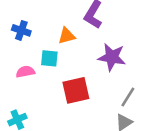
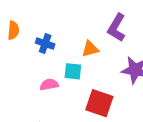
red square: (76, 90) -> (99, 103), turned 32

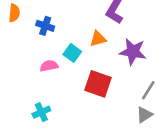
orange triangle: (90, 49) -> (98, 39), moved
cyan square: (73, 71) -> (72, 53), turned 30

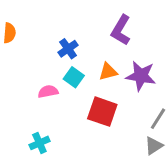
blue cross: (45, 26) -> (68, 49), moved, turned 36
orange triangle: (98, 39) -> (108, 72), moved

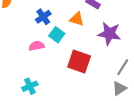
blue cross: (68, 49) -> (43, 17), moved
orange triangle: (108, 72) -> (77, 19), moved, turned 32

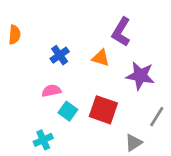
cyan square: (57, 35) -> (68, 111), moved
gray triangle: (119, 88) -> (133, 143), moved

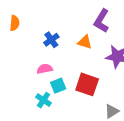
cyan square: (68, 111) -> (58, 86), turned 32
cyan cross: (43, 140) -> (44, 100), moved, turned -32

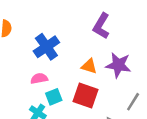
blue cross: (51, 40) -> (46, 47), size x1.5
orange triangle: (85, 42) -> (89, 66), moved

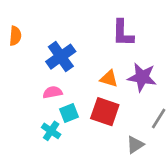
purple L-shape: (101, 26) -> (123, 33), turned -30

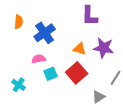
orange semicircle: (15, 36) -> (19, 22), moved
red square: (105, 112) -> (77, 73), turned 30
cyan cross: (51, 131) -> (19, 85), moved

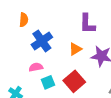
orange semicircle: (19, 22) -> (24, 20), moved
orange triangle: (80, 49) -> (75, 49), moved, turned -48

